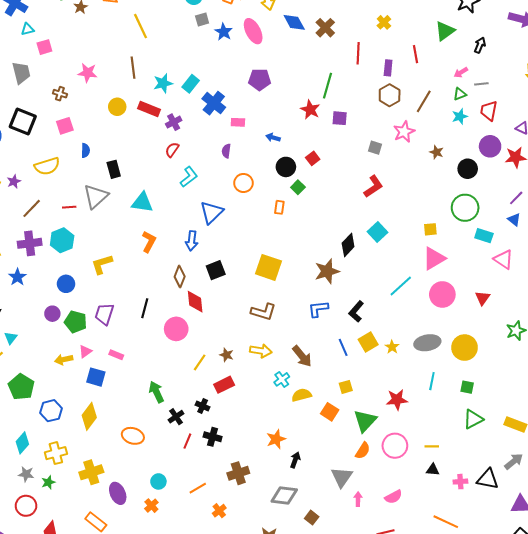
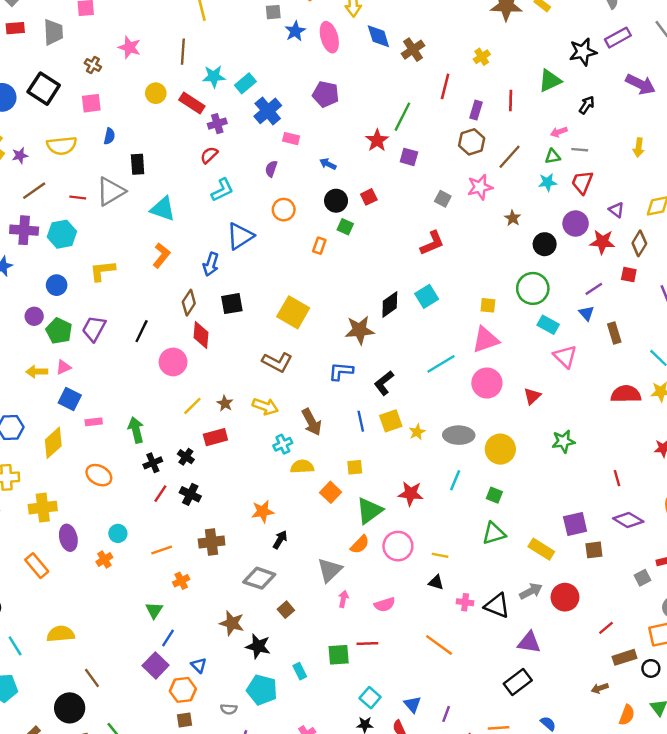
green square: (298, 187) -> (345, 227), turned -32
pink rectangle: (116, 355) -> (94, 422), moved, turned -40

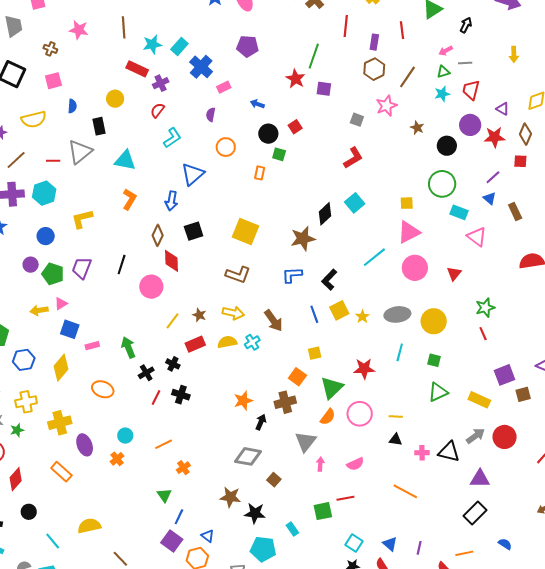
yellow circle: (156, 93) -> (115, 99), moved
pink rectangle: (291, 139) -> (224, 87), turned -32
yellow semicircle: (302, 467) -> (227, 342), moved
red line: (617, 478) -> (483, 334), moved
brown cross: (212, 542) -> (285, 402), moved

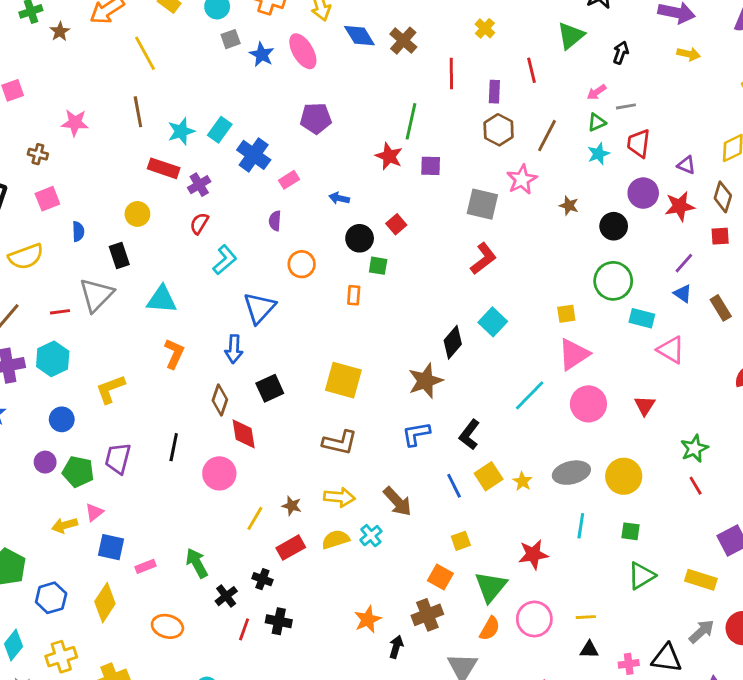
yellow arrow: (514, 54) -> (689, 54), moved, turned -70
gray square: (357, 120) -> (482, 204), size x1.6

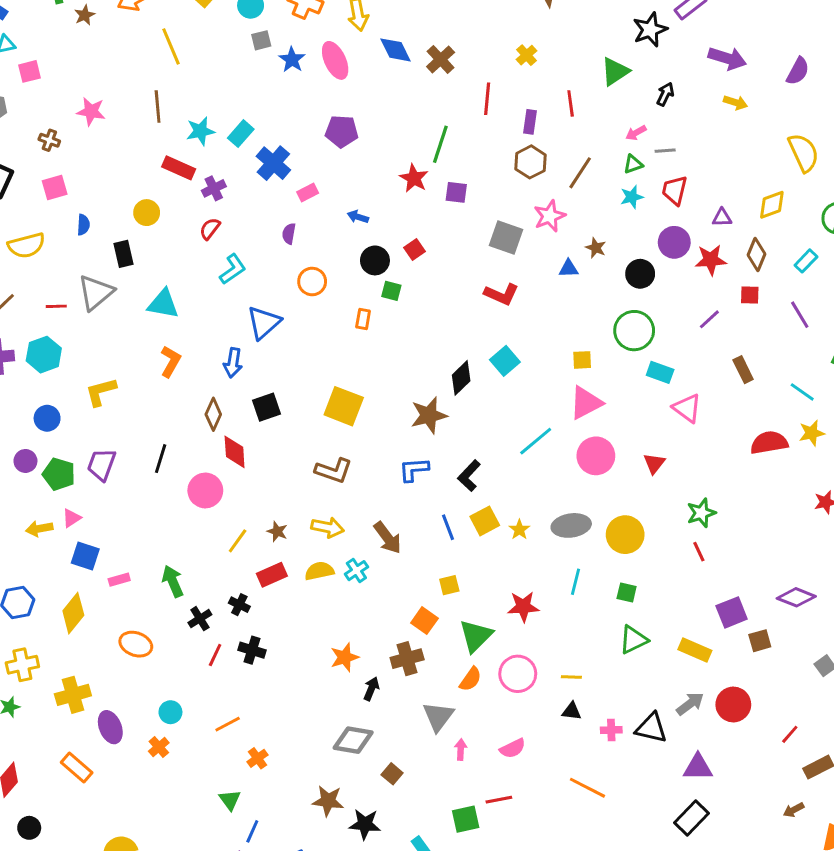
purple triangle: (686, 165) -> (722, 218), turned -30
red L-shape: (483, 259) -> (501, 294), turned 56
blue triangle: (683, 293) -> (569, 268), moved, turned -42

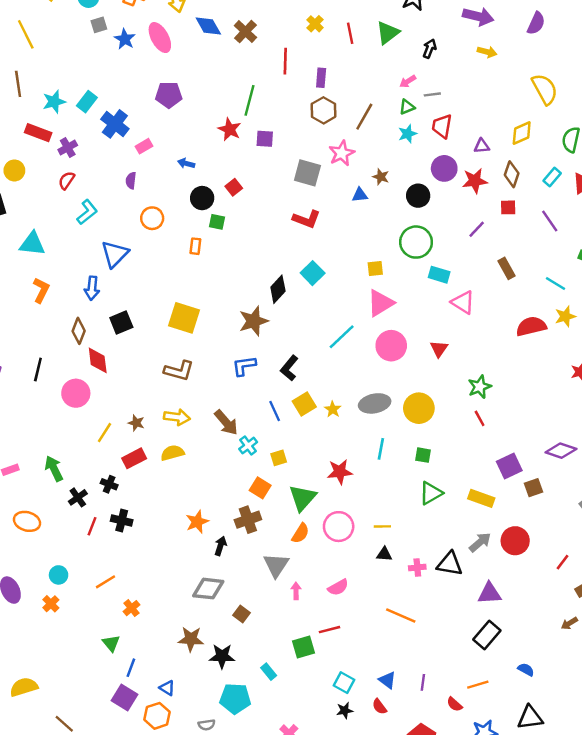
red line: (571, 103) -> (350, 33), moved
cyan cross: (356, 571) -> (248, 446), moved

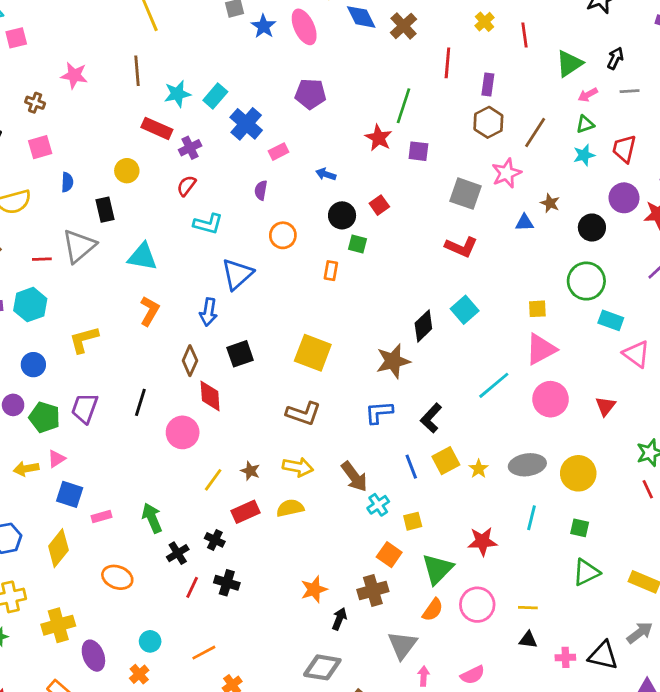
green triangle: (388, 33) -> (569, 63), moved
gray line: (432, 94) -> (630, 91), moved
cyan L-shape: (87, 212) -> (208, 224), turned 50

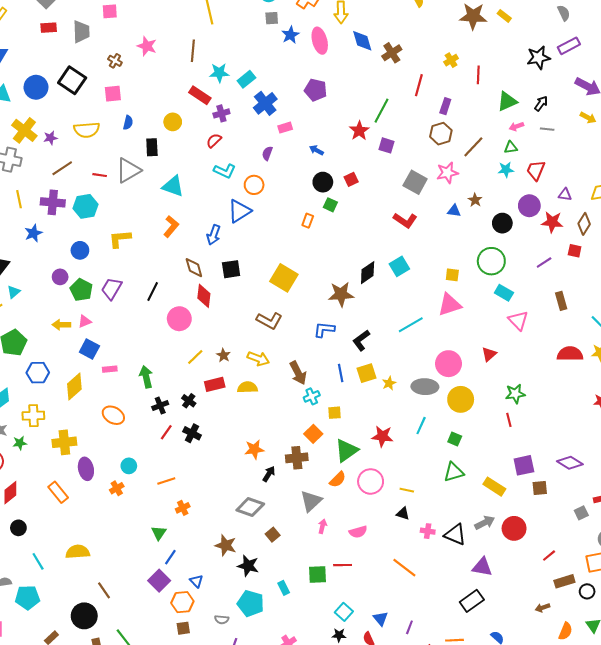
orange circle: (283, 235) -> (254, 185), moved
brown diamond: (190, 361) -> (194, 268), turned -50
pink circle: (551, 399) -> (448, 364), moved

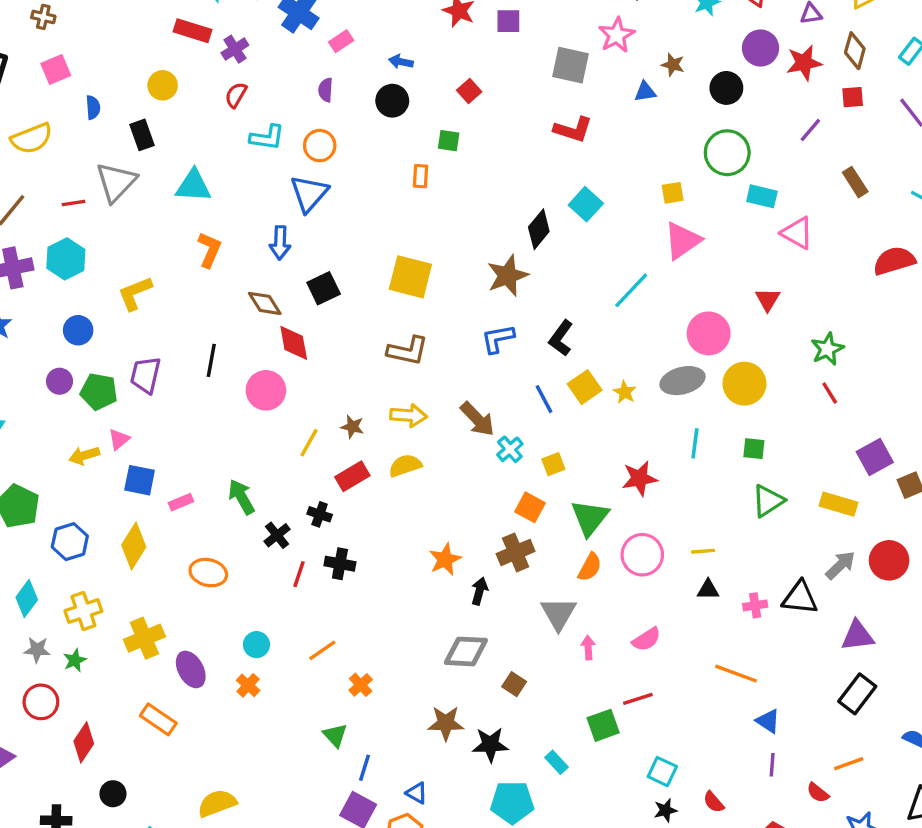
black circle: (323, 182) -> (392, 101), moved
blue triangle: (380, 619) -> (768, 721), moved

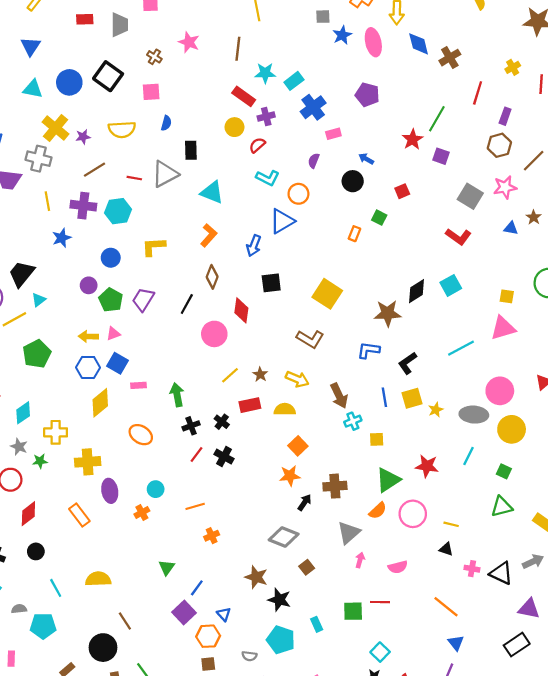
yellow circle: (163, 85) -> (234, 127), moved
brown diamond: (265, 303) -> (212, 277), moved, turned 35
orange square: (530, 507) -> (298, 446), moved
blue hexagon: (70, 542) -> (88, 367), moved
green triangle: (335, 735) -> (167, 568), moved

